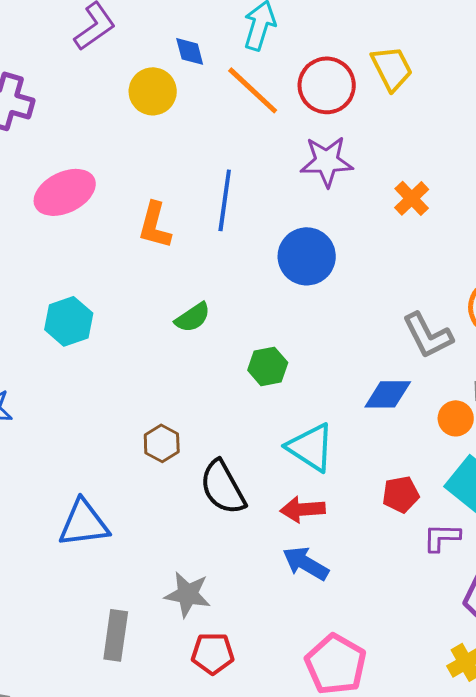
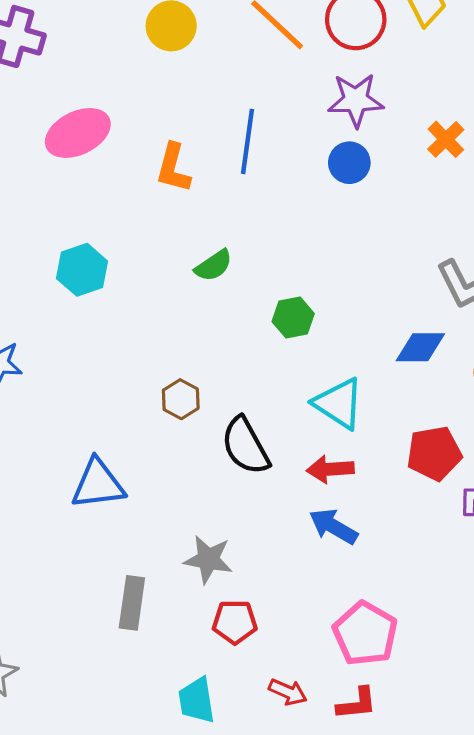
blue circle: (307, 256) -> (349, 163), moved, size x0.7
red pentagon: (401, 494) -> (434, 453), size x1.4

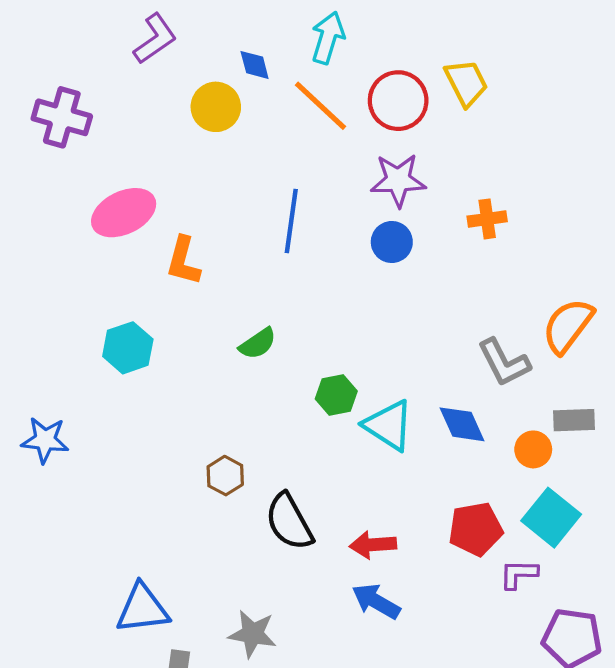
orange cross: (446, 139) -> (487, 219), turned 36
orange L-shape: (173, 168) -> (183, 261), moved
blue diamond: (420, 347) -> (462, 424), turned 66
cyan triangle: (339, 403) -> (389, 425), moved
blue triangle: (98, 484) -> (142, 609), moved

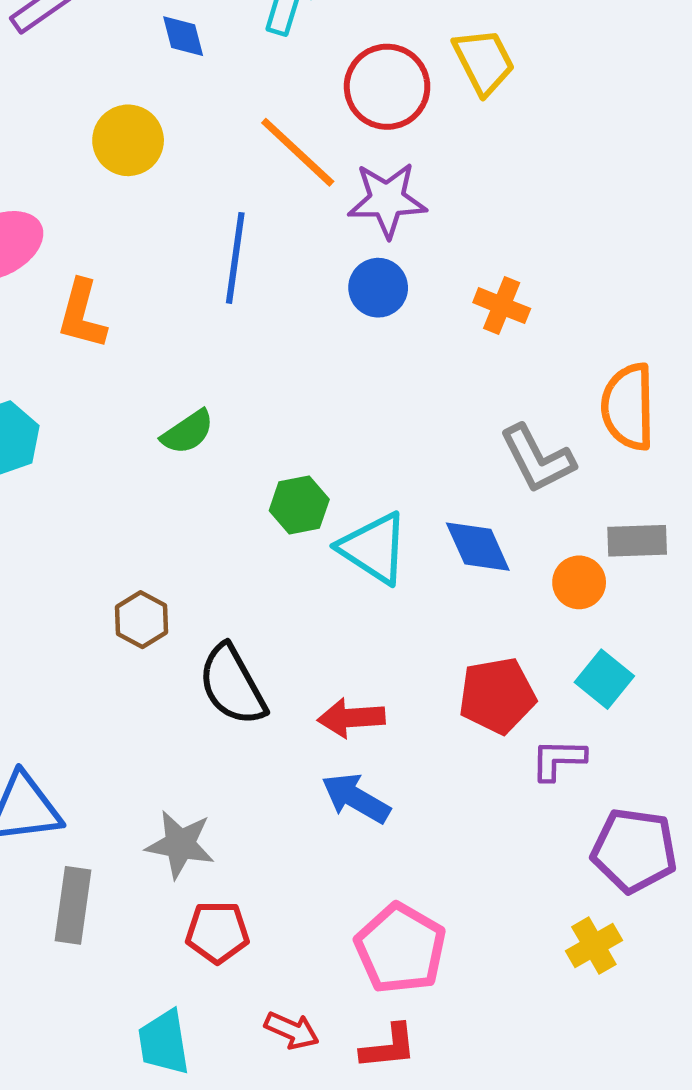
orange line: (321, 106) -> (298, 152), moved
yellow circle: (216, 107) -> (128, 140), moved
orange cross: (487, 219) -> (502, 306), moved, turned 30
orange semicircle: (568, 326) -> (628, 407), turned -38
cyan square: (551, 518) -> (604, 679), size x0.7

